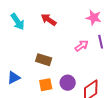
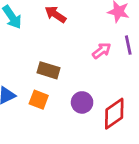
orange square: (46, 85) -> (39, 100), moved, turned 32

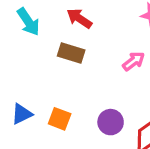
brown rectangle: (48, 70) -> (71, 53), moved

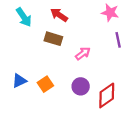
pink arrow: (134, 61) -> (83, 53), moved
orange square: (60, 119) -> (45, 84), turned 35

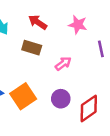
pink star: (110, 13) -> (78, 25), moved
orange square: (45, 84) -> (23, 96), size x1.5

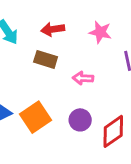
red arrow: (38, 22) -> (53, 29), turned -42
pink arrow: (63, 63) -> (83, 78), turned -140

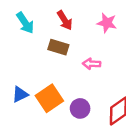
red arrow: (53, 29) -> (65, 20), turned -114
purple circle: (80, 120) -> (80, 108), moved

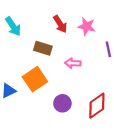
red arrow: (65, 20) -> (60, 24), moved
orange square: (49, 98) -> (35, 79), moved

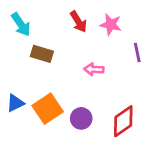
brown rectangle: (43, 48) -> (42, 54), moved
orange square: (35, 79) -> (48, 109), moved

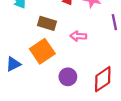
brown rectangle: (42, 54) -> (47, 23), moved
orange square: (48, 109) -> (42, 51), moved

